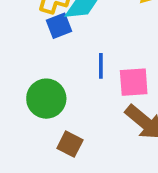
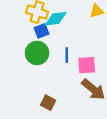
green circle: (46, 99) -> (37, 53), moved

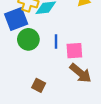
blue square: (41, 31) -> (16, 19), moved, size x1.6

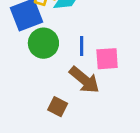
brown arrow: (81, 73) -> (84, 80), moved

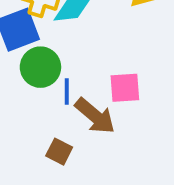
blue line: (82, 46) -> (67, 92), moved

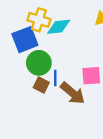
brown square: (59, 152) -> (41, 85), moved

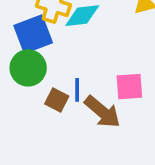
green circle: (39, 63) -> (28, 68), moved

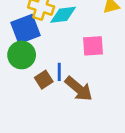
pink square: (129, 87) -> (93, 46), moved
brown square: (57, 100) -> (44, 80), turned 30

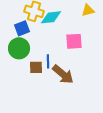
blue square: (25, 29) -> (22, 28), size x0.7
brown square: (44, 80) -> (36, 67), turned 32

